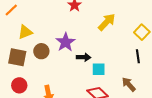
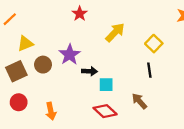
brown square: (17, 57) -> (16, 71), turned -36

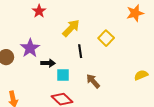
black line: (149, 70) -> (80, 51), moved
brown arrow: (139, 101) -> (93, 81), moved

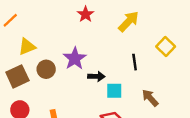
yellow arrow: (71, 28) -> (129, 21), moved

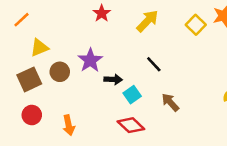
yellow square: (166, 47) -> (196, 25), moved
black line: (135, 62) -> (154, 64), turned -35
cyan square: (114, 91) -> (132, 95), turned -35

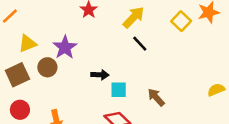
purple star: (90, 60) -> (65, 47), moved
black line: (154, 64) -> (140, 44), moved
cyan square: (132, 95) -> (119, 90), turned 35

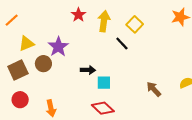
yellow arrow: (134, 17) -> (104, 21), moved, turned -36
yellow square: (181, 21) -> (135, 24), moved
brown arrow: (156, 97) -> (154, 89), moved

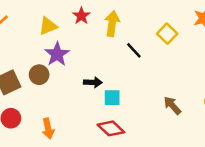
yellow square: (135, 24) -> (167, 34), moved
yellow triangle: (26, 43) -> (48, 26), moved

